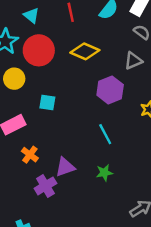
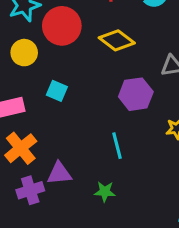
orange cross: (30, 155) -> (21, 148), size x1.5

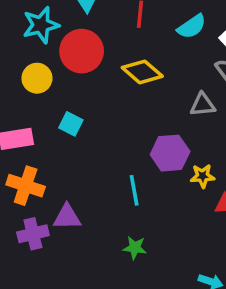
purple hexagon: (136, 94) -> (170, 153), moved
orange cross: (21, 148) -> (26, 186), turned -36
green star: (105, 192) -> (135, 248), moved

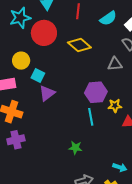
yellow circle: (37, 78) -> (21, 61), moved
cyan line: (134, 190) -> (91, 117), moved
purple triangle: (67, 217) -> (47, 93), moved, turned -36

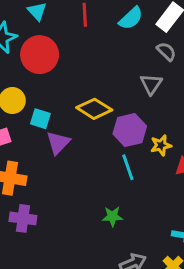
yellow diamond: (79, 45) -> (94, 109), moved
gray triangle: (115, 64) -> (151, 84), turned -42
purple cross: (16, 140) -> (23, 218), turned 30

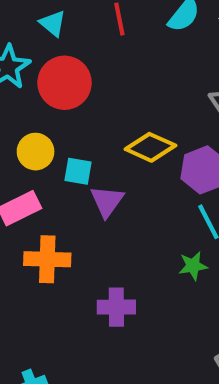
green star: (112, 216) -> (193, 266), moved
purple cross: (23, 218) -> (116, 307), moved

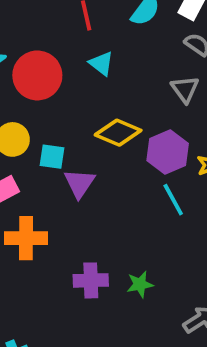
cyan triangle: (53, 23) -> (101, 63), moved
green star: (193, 266) -> (140, 284), moved

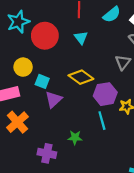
orange cross: (26, 238) -> (17, 122), turned 35
green star: (140, 284) -> (75, 138), moved

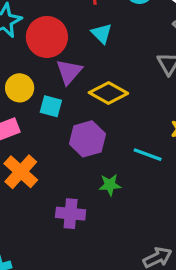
purple hexagon: (105, 94) -> (87, 139), moved
purple triangle: (53, 99) -> (69, 72), moved
cyan line: (102, 121) -> (148, 155), turned -48

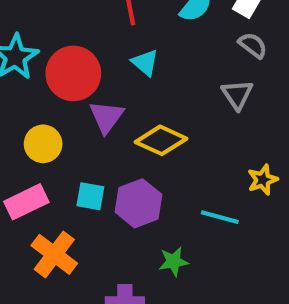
cyan square: (51, 106) -> (90, 196), moved

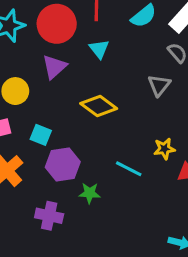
red circle: (73, 73) -> (57, 24), moved
purple triangle: (107, 117) -> (54, 67), moved
purple hexagon: (139, 203) -> (63, 165), moved

